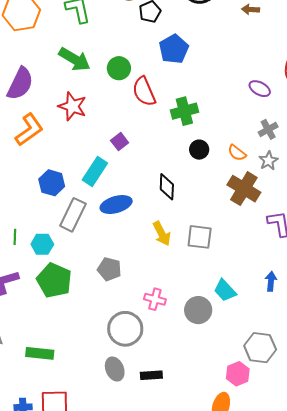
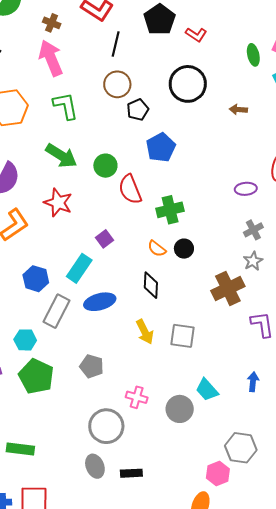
purple ellipse: (260, 89) -> (246, 189), turned -35
orange semicircle: (237, 153) -> (157, 249), moved
brown cross: (244, 189) -> (228, 288), turned 32

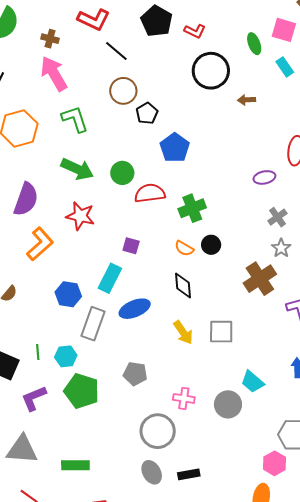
black line: (116, 44) -> (116, 51), turned -55
black circle: (188, 84) -> (211, 71), moved
red semicircle: (130, 189) -> (150, 193), turned 112
purple square: (105, 239) -> (131, 246), turned -30

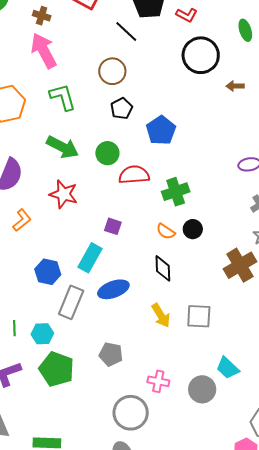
black line: (116, 51) -> (126, 32), moved
black pentagon: (147, 113) -> (121, 108), moved
orange L-shape: (40, 244) -> (22, 220), size x0.7

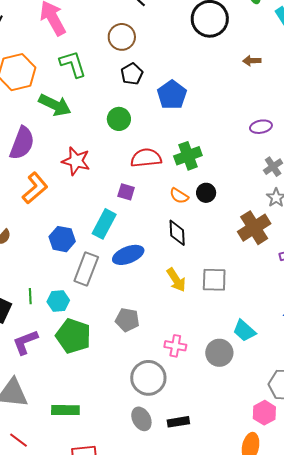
brown arrow: (235, 86) -> (252, 61), moved
green arrow: (63, 147) -> (55, 105), moved
red semicircle: (134, 175) -> (146, 158), moved
orange L-shape: (22, 220) -> (35, 188), size x1.4

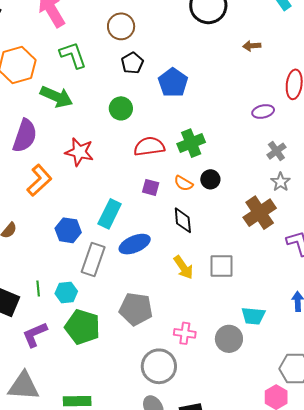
purple square: (126, 192) -> (151, 187), moved
gray pentagon: (127, 320) -> (136, 309), size x1.4
cyan trapezoid: (244, 331) -> (253, 316), turned -35

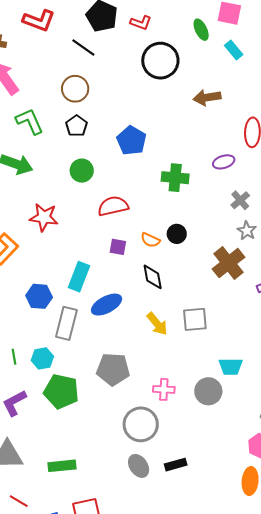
brown arrow: (252, 46) -> (207, 97), size x1.5
black pentagon: (132, 63) -> (76, 126), moved
green cross: (191, 143) -> (175, 178), moved, turned 32

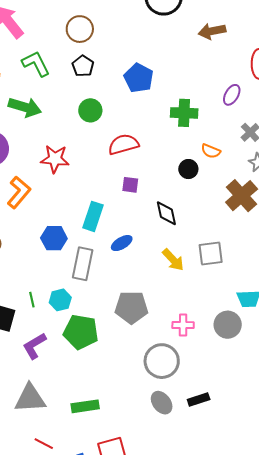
purple ellipse: (224, 162) -> (232, 95), turned -40
orange semicircle: (150, 240) -> (211, 151), moved
blue ellipse: (107, 305) -> (122, 243), size x0.7

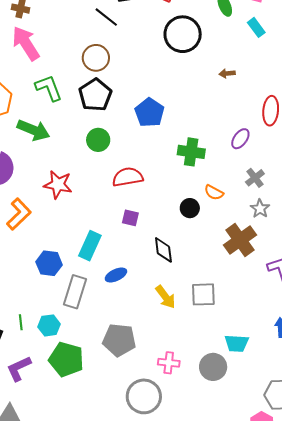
brown arrow: (212, 31) -> (227, 73), size x0.6
black pentagon: (83, 66) -> (95, 95), size x1.5

